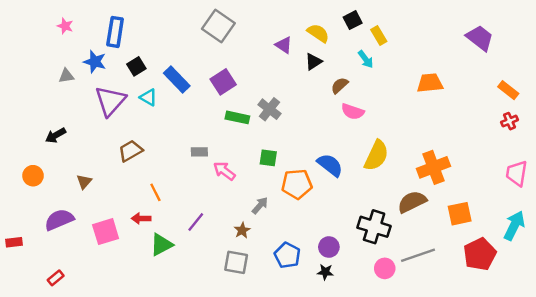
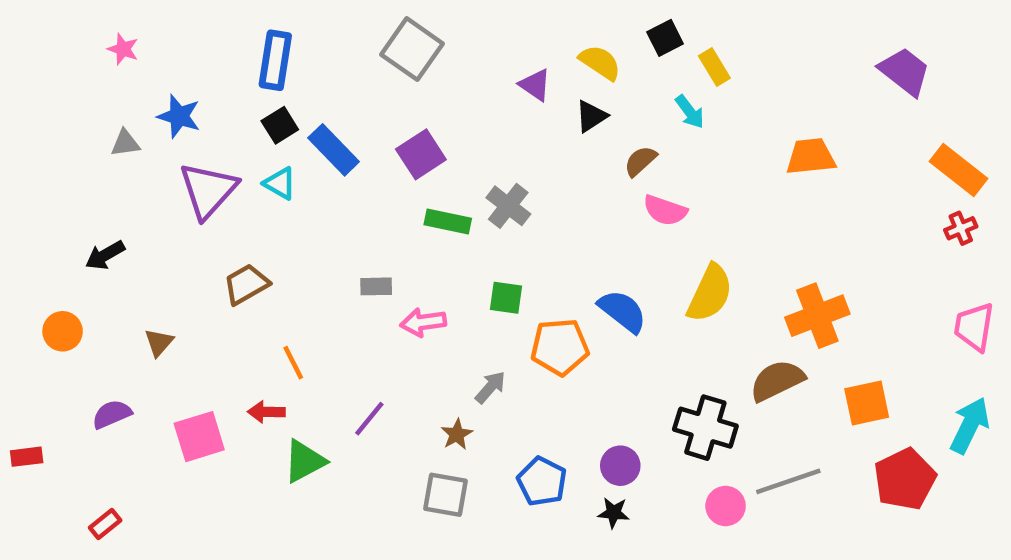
blue rectangle: (115, 32) -> (275, 60), moved
black square: (136, 66) -> (280, 125), moved
orange rectangle: (508, 90) -> (958, 170), size x1.4
pink arrow: (224, 171) -> (423, 322), turned -45
purple semicircle: (59, 220) -> (112, 414), size x0.7

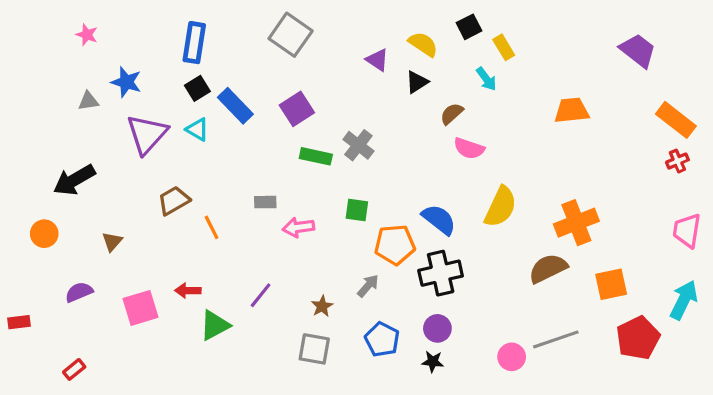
black arrow: (105, 255) -> (74, 180), size x1.5
orange line: (293, 363) -> (212, 227), moved
gray arrow: (490, 387) -> (368, 286), moved
black cross: (705, 428) -> (441, 273), moved, turned -30

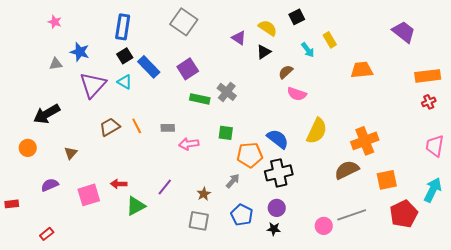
yellow rectangle: (504, 47) -> (330, 40), moved
orange rectangle: (676, 120) -> (428, 76), turned -45
orange line: (212, 227) -> (137, 126), moved

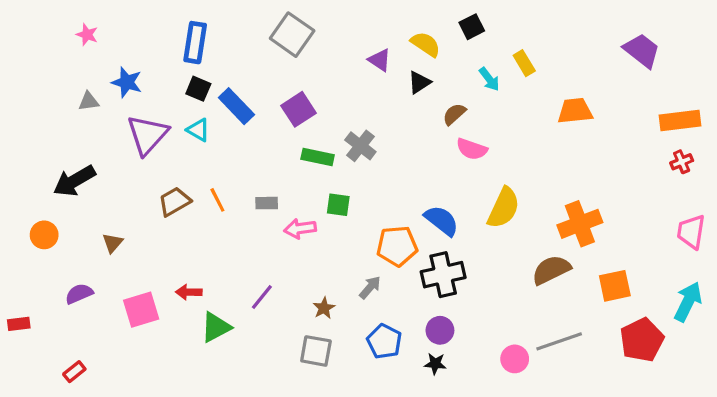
black square: (125, 56) -> (198, 89), turned -35
green square: (226, 133) -> (338, 205), moved

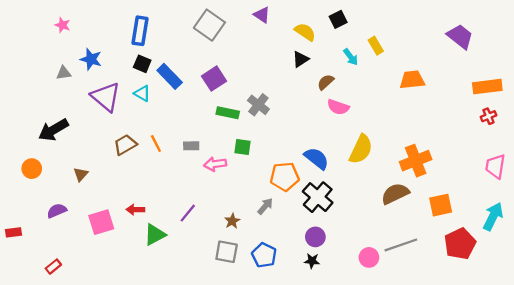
purple triangle: (380, 60) -> (262, 15), moved
purple triangle: (147, 135) -> (106, 97), turned -32
black cross: (443, 275) -> (318, 197), turned -36
blue pentagon: (384, 341) -> (264, 255), moved

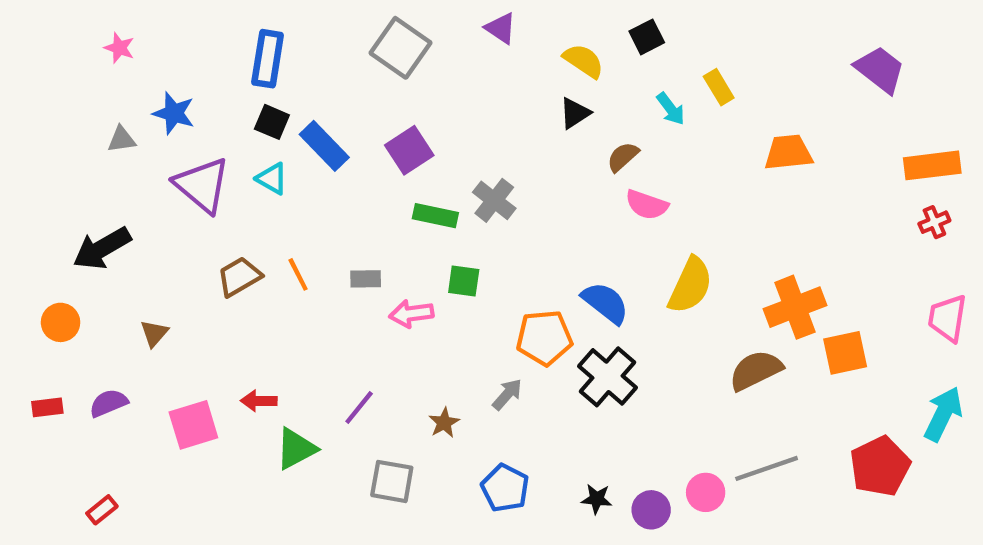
orange square: (441, 205) -> (845, 353), moved
red rectangle: (14, 232) -> (47, 407), moved
purple circle: (315, 237) -> (651, 510), moved
gray square: (227, 252) -> (392, 481), moved

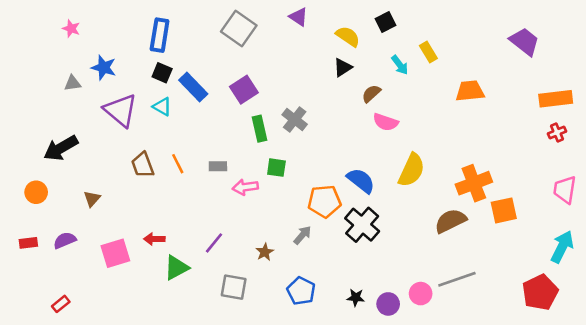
green rectangle: (435, 216) -> (260, 129), turned 65
brown trapezoid: (239, 277) -> (143, 165), turned -80
red pentagon: (880, 466) -> (540, 292), moved

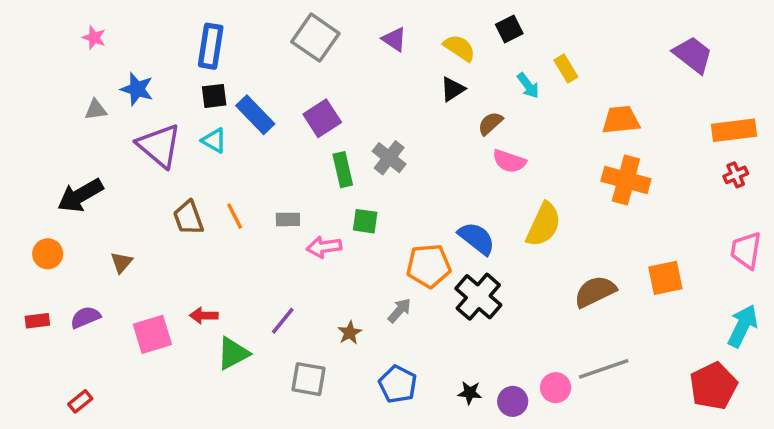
purple triangle: (299, 17) -> (394, 39), moved
black square: (162, 73) -> (214, 96), turned -30
orange cross: (474, 183) -> (626, 180), moved, turned 36

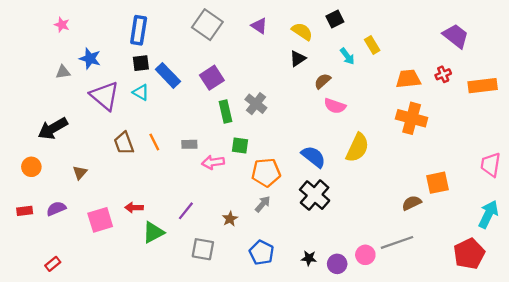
red cross: (736, 175) -> (443, 74), moved
orange pentagon: (429, 266) -> (266, 172), moved
brown semicircle: (595, 292) -> (412, 203), moved, size x0.7

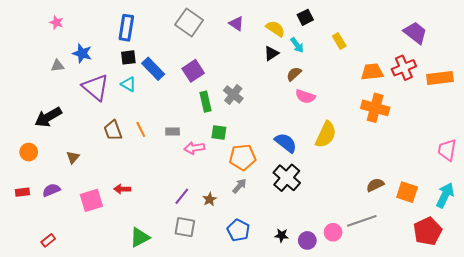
cyan arrow: (347, 56) -> (297, 45), moved
red cross: (443, 74) -> (404, 68), size x1.6
orange square: (438, 183) -> (407, 192), moved, turned 30
purple line: (186, 211) -> (182, 196), moved
green triangle: (153, 232) -> (140, 237), moved

